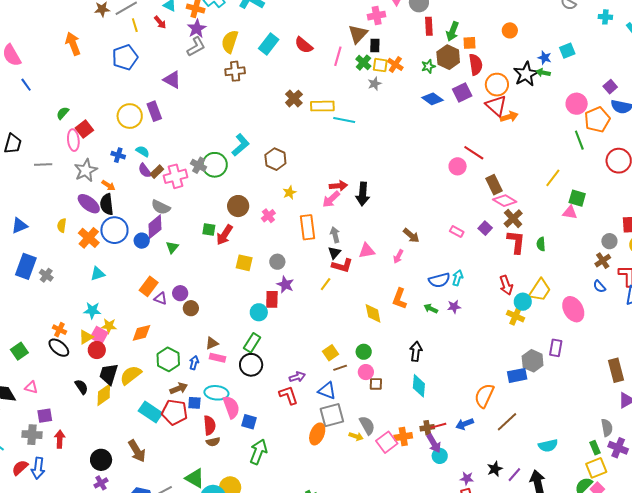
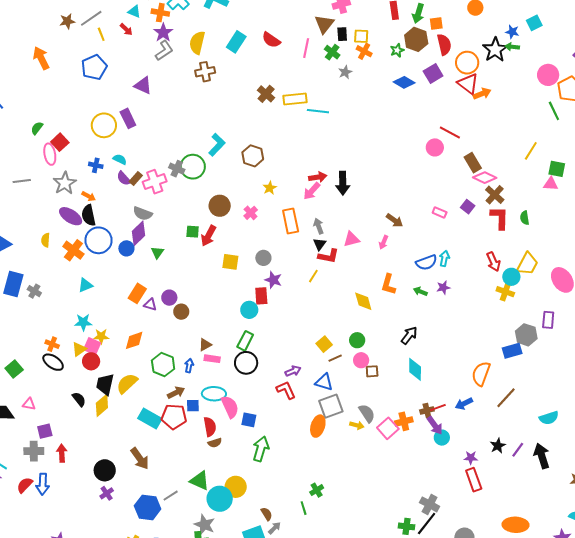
yellow square: (380, 65) -> (361, 36), moved
black arrow: (416, 351) -> (409, 335), turned 36

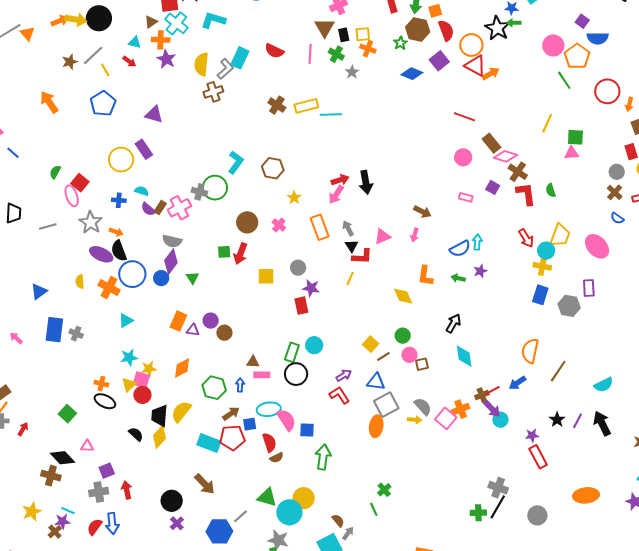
gray L-shape: (164, 51) -> (225, 69), moved
pink circle: (435, 147) -> (463, 157), moved
cyan circle: (249, 310) -> (314, 345), moved
brown triangle: (205, 345) -> (253, 362), turned 40
blue rectangle: (512, 351) -> (540, 295), moved, turned -48

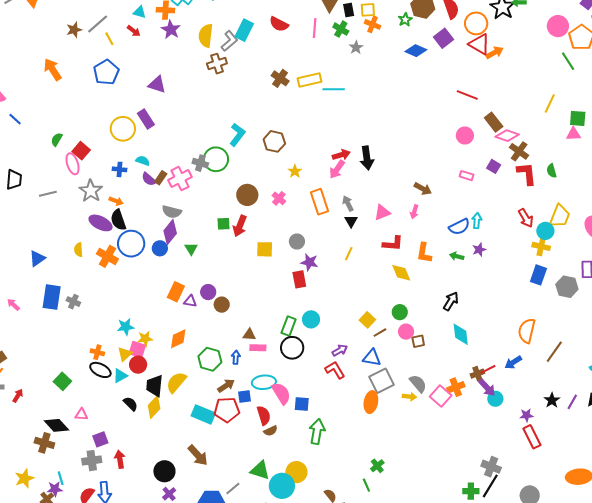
red L-shape: (362, 257) -> (393, 243), moved
cyan triangle: (126, 320) -> (120, 376), moved
cyan line: (68, 511) -> (61, 478), turned 48

